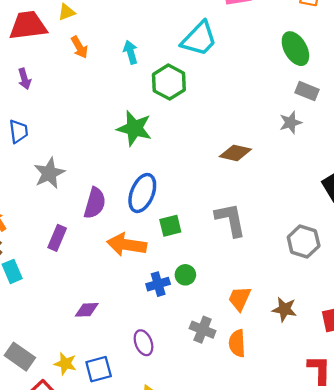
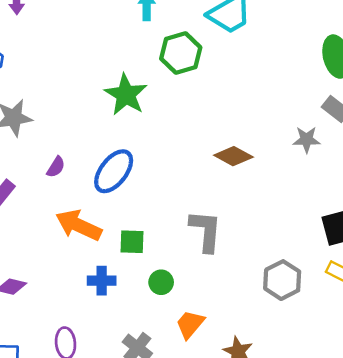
purple semicircle: (95, 203) -> (56, 167), size x0.6
green square: (170, 226) -> (132, 242), moved
green circle: (185, 275) -> (161, 282), moved

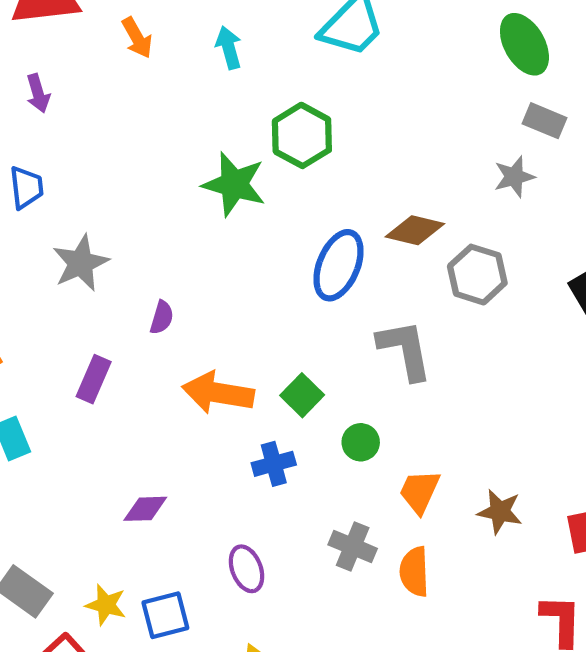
green hexagon: (181, 53) -> (302, 135), moved
blue ellipse: (114, 171) -> (339, 265), moved
green square: (132, 242) -> (302, 395), turned -32
gray hexagon: (282, 280) -> (477, 275), moved

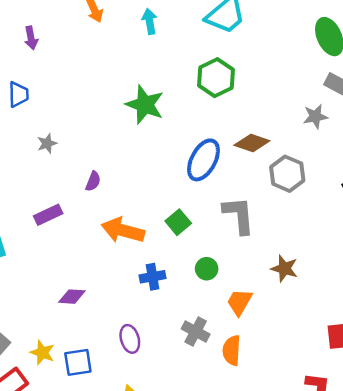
green hexagon: (302, 135) -> (216, 78), moved
gray star: (81, 263) -> (47, 143), size x0.6
purple rectangle: (94, 379) -> (48, 215), turned 36
green square: (302, 395) -> (178, 222), moved
brown star: (500, 512) -> (284, 269), moved

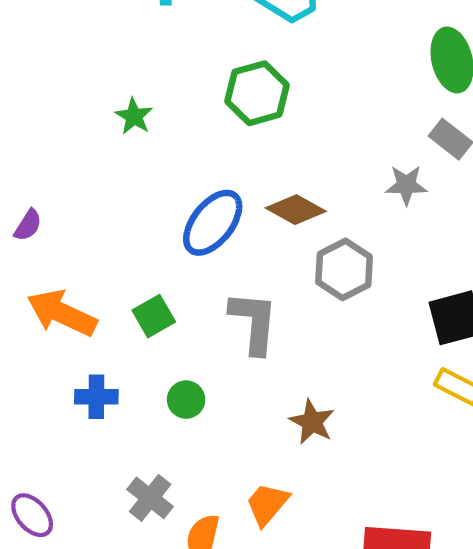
green star: (145, 105) -> (134, 116), size x0.6
orange trapezoid: (239, 302) -> (267, 504), moved
purple ellipse: (130, 339) -> (32, 515), moved, turned -36

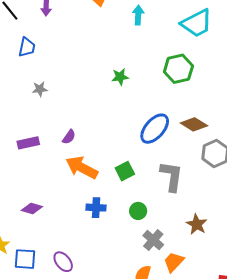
green star: (134, 116) -> (120, 77), turned 30
purple semicircle: (28, 225) -> (69, 137), moved
gray cross: (150, 498) -> (153, 240), moved

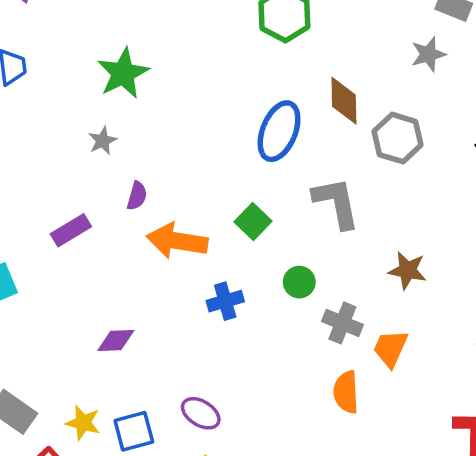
green star: (120, 77) -> (123, 73), moved, size x1.6
gray star: (40, 89) -> (103, 141), moved
brown diamond: (194, 124) -> (344, 101), turned 76

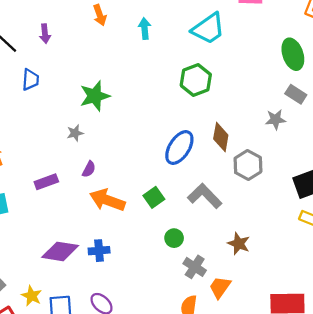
gray L-shape: (336, 203) -> (205, 196), turned -44
blue cross: (225, 301) -> (99, 251), moved
purple diamond: (116, 340) -> (60, 251), size x1.6

